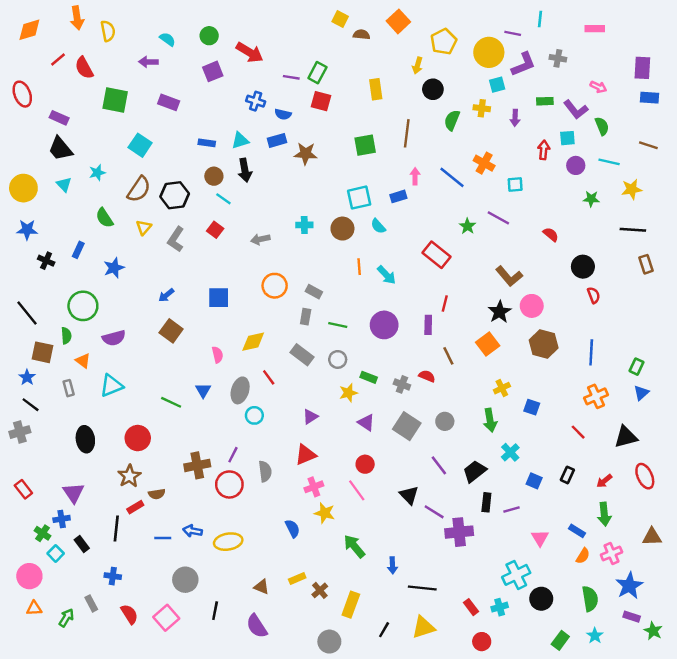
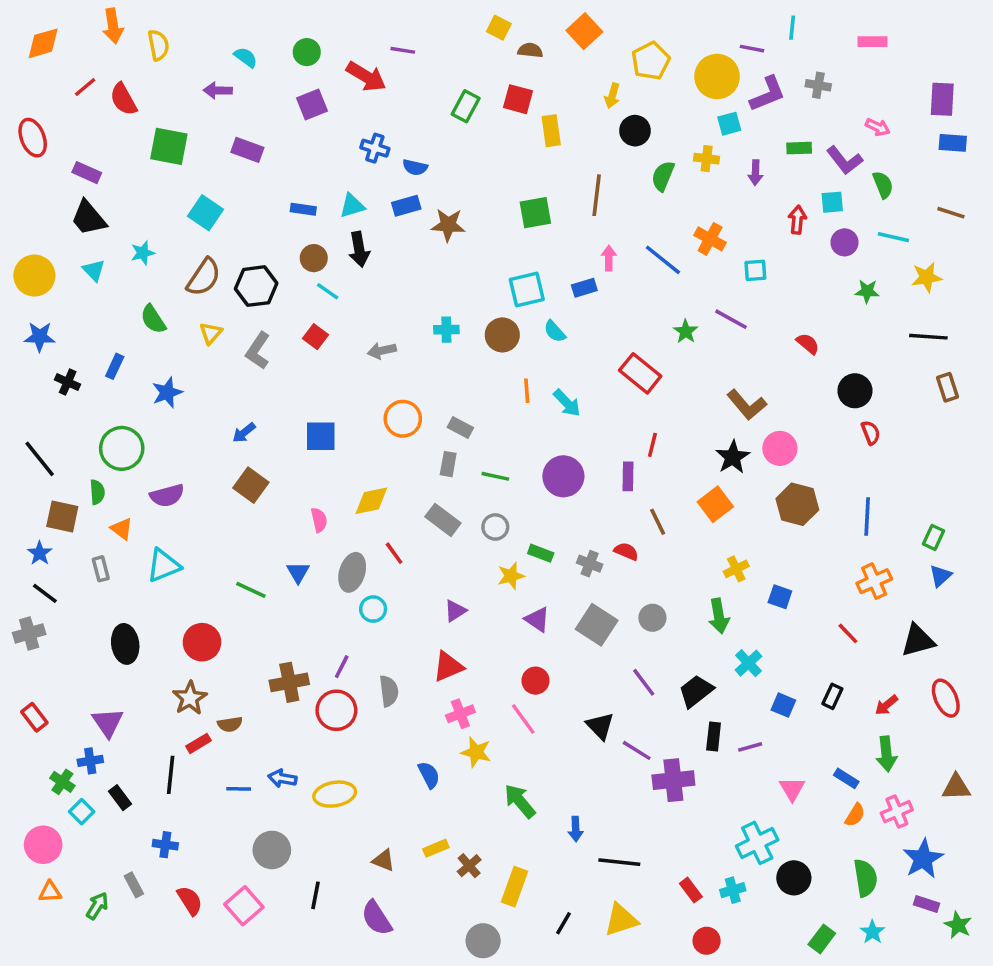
purple line: (291, 77) -> (403, 50), moved
red square: (321, 101) -> (518, 99), moved

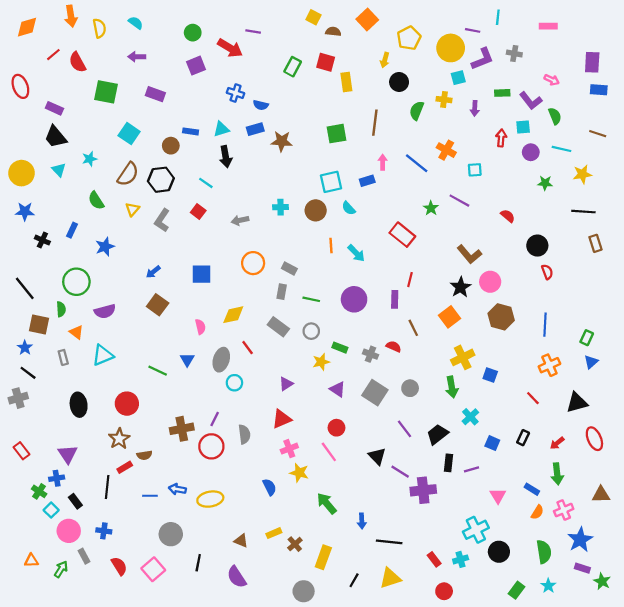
cyan semicircle: (246, 57) -> (136, 23), moved
brown circle: (314, 258) -> (171, 146), moved
yellow cross: (736, 569) -> (463, 357), size x1.5
pink circle: (43, 845) -> (69, 531), moved

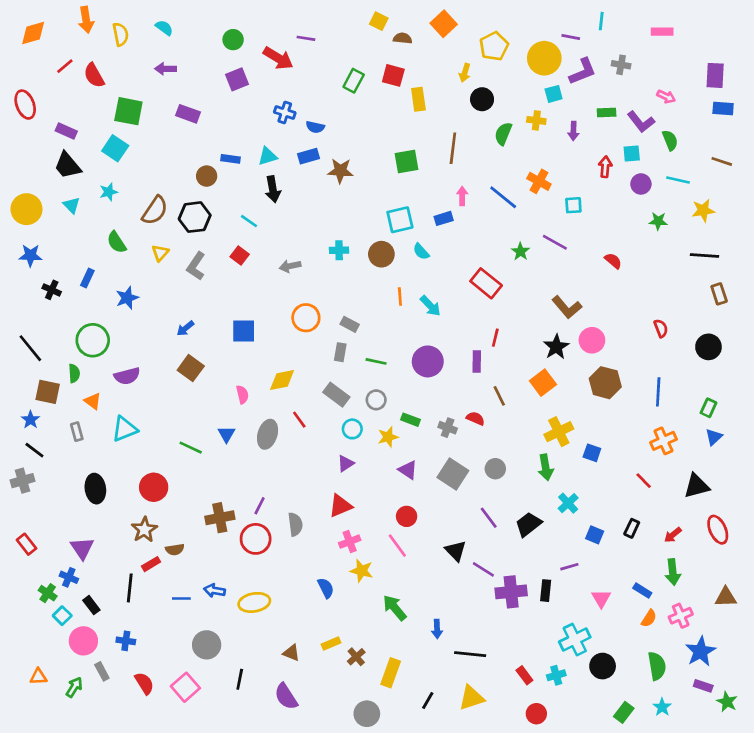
cyan square: (129, 134) -> (115, 148), moved
black circle: (537, 246) -> (708, 347), moved
cyan circle: (234, 383) -> (352, 429), moved
black rectangle: (448, 463) -> (546, 591), moved
blue cross: (57, 478) -> (69, 577), turned 32

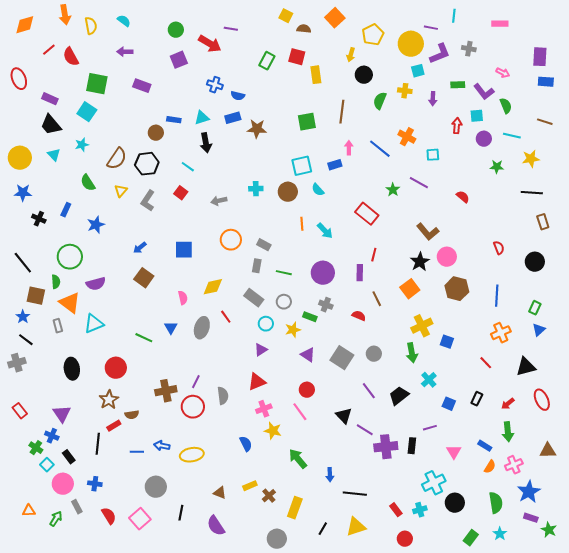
orange triangle: (93, 401) -> (70, 303), size x1.6
gray cross: (448, 428) -> (326, 305), moved

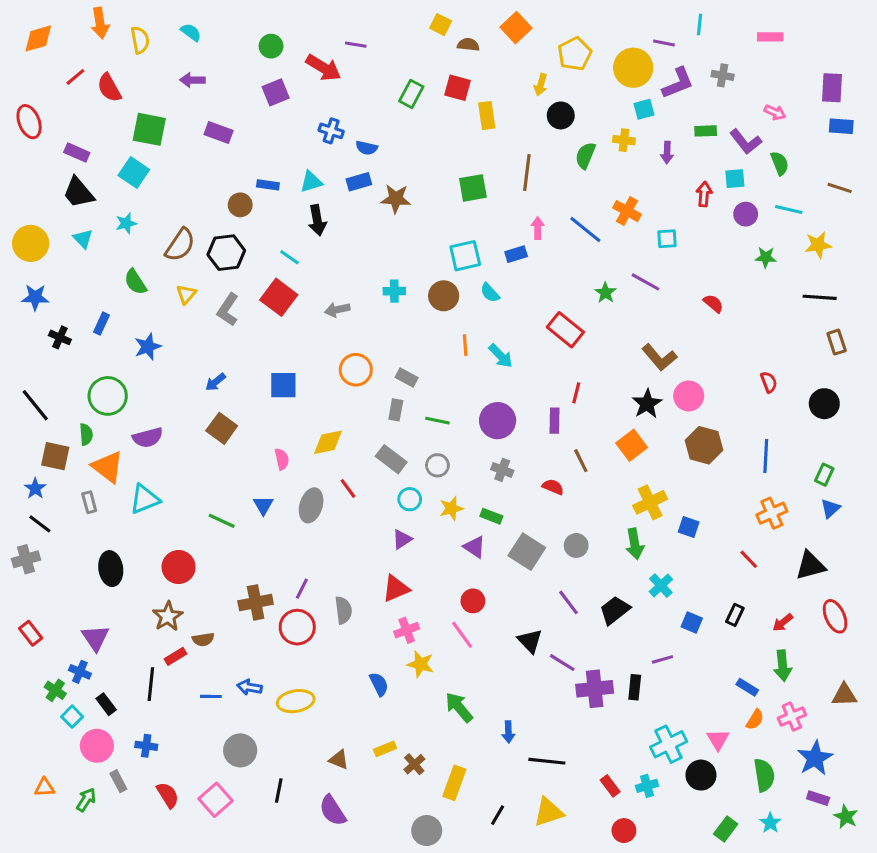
red square: (181, 193) -> (279, 297), size x1.6
green rectangle: (310, 317) -> (491, 516), moved
pink triangle: (454, 452) -> (718, 740), moved

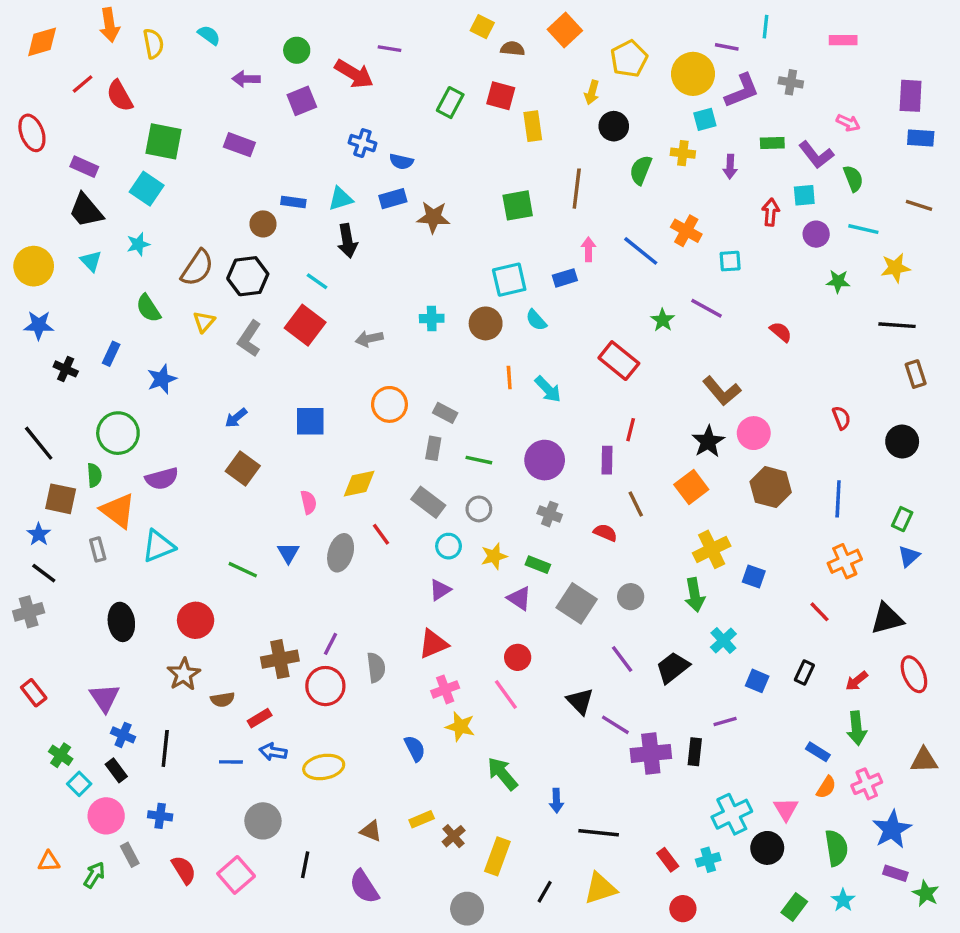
purple arrow: (192, 80) -> (246, 79), moved
red rectangle: (175, 656) -> (260, 718), moved
blue cross: (80, 672) -> (123, 735), moved

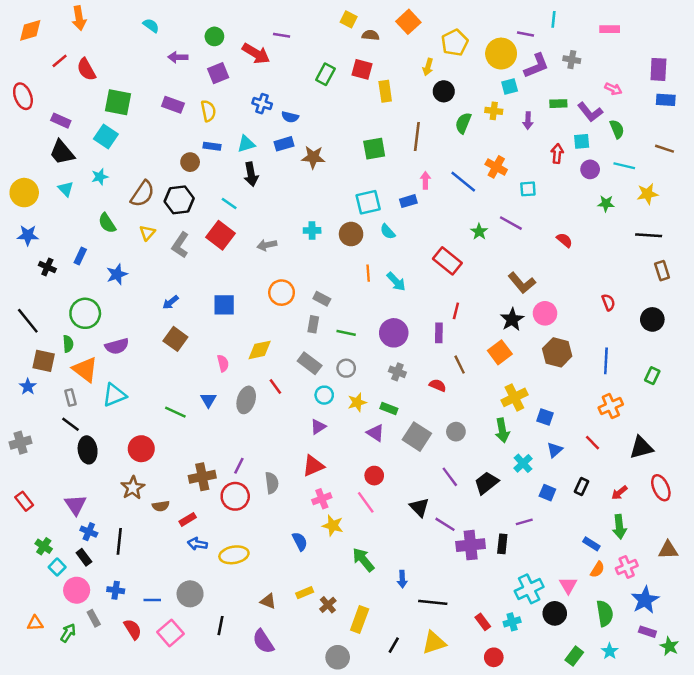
yellow semicircle: (153, 44) -> (208, 111), moved
blue triangle: (909, 556) -> (555, 450), moved
black line: (44, 573) -> (71, 424), moved
blue line: (231, 762) -> (152, 600), moved

